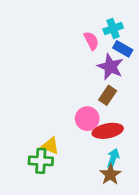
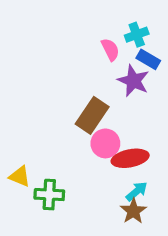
brown rectangle: (108, 95) -> (92, 115), moved, size x1.5
yellow triangle: (50, 146) -> (20, 176), moved
cyan arrow: (113, 158) -> (137, 191), turned 30

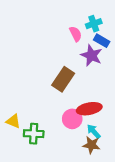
pink circle: (105, 143) -> (72, 119), moved
cyan arrow: (137, 191) -> (94, 131), turned -91
brown star: (133, 211) -> (91, 145), turned -30

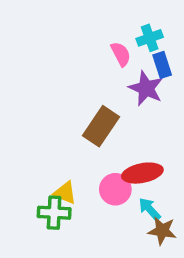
blue rectangle: (102, 41) -> (162, 65), turned 42
yellow triangle: (13, 121) -> (65, 193), moved
brown star: (91, 145) -> (162, 231), moved

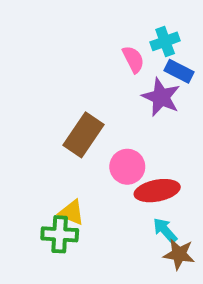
blue rectangle: (162, 65) -> (179, 71), turned -45
brown rectangle: (101, 126) -> (84, 135), moved
pink circle: (115, 189) -> (127, 167), moved

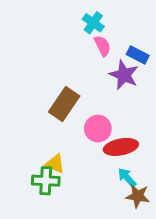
cyan cross: (165, 41) -> (93, 23), moved, turned -35

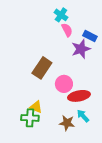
purple star: (124, 75) -> (81, 49), turned 30
brown star: (138, 196) -> (67, 123), moved

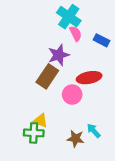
cyan cross: (61, 15) -> (69, 17), size x1.5
purple star: (81, 49) -> (59, 55), moved
red ellipse: (79, 96) -> (89, 78), moved

